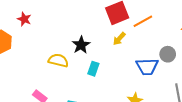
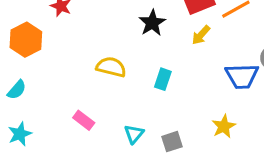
black star: (81, 45) -> (152, 23), moved

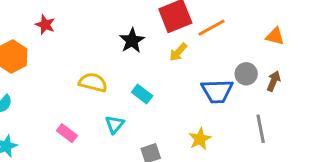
cyan rectangle: (163, 79) -> (142, 94), turned -72
cyan triangle: (134, 134) -> (115, 124), moved

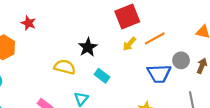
orange line: (211, 28) -> (155, 38), moved
black star: (132, 41) -> (88, 47), moved

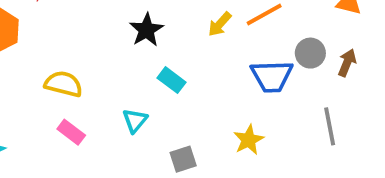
yellow semicircle: (65, 67) -> (63, 84), moved

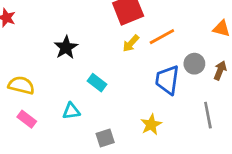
black star: (146, 30) -> (66, 47), moved
blue trapezoid: (272, 76) -> (167, 80), turned 100
cyan triangle: (135, 121) -> (71, 111), turned 42

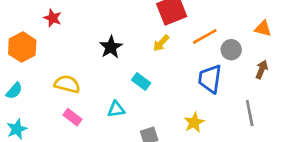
yellow arrow: (131, 43) -> (161, 43), moved
gray circle: (194, 64) -> (231, 50), moved

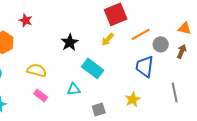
brown arrow: (262, 70) -> (182, 51), moved
cyan rectangle: (141, 81) -> (93, 68), size x1.5

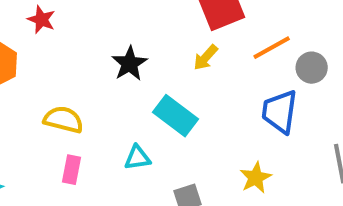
pink rectangle: (41, 95) -> (71, 170), turned 64

